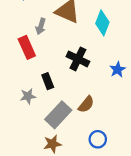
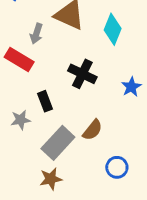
red rectangle: (27, 47) -> (19, 59), turned -35
blue circle: (98, 139) -> (117, 167), moved

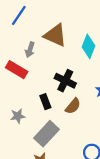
black rectangle: (45, 101) -> (45, 102), moved
brown semicircle: (92, 130) -> (73, 106), moved

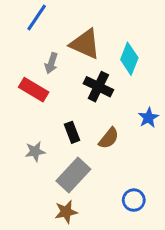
black cross: (65, 81) -> (98, 87), moved

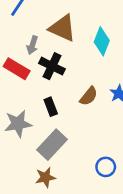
black cross: (98, 87) -> (52, 66), moved
brown semicircle: (109, 138) -> (89, 96), moved
gray star: (35, 151) -> (18, 124), size x1.5

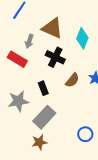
black cross: (52, 66) -> (55, 57), moved

